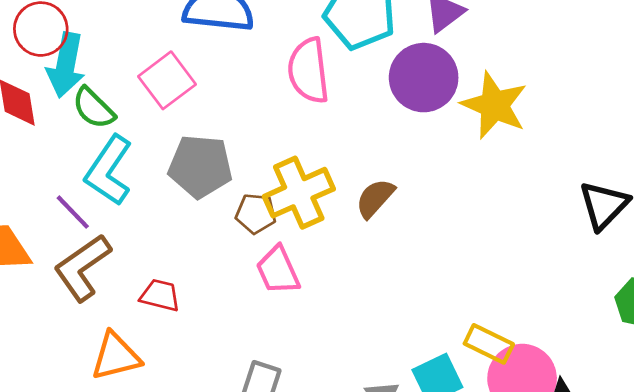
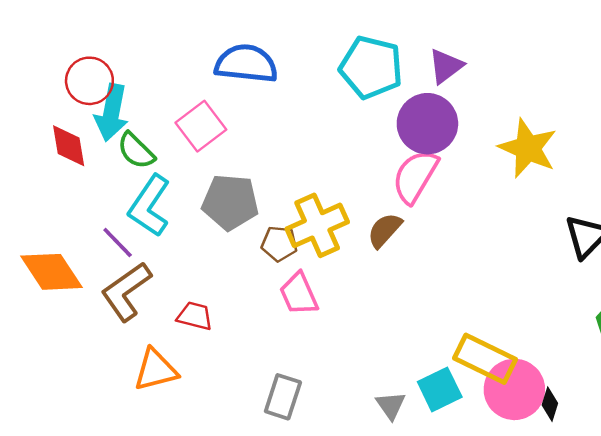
pink semicircle: (308, 71) -> (415, 176), moved, turned 38
yellow star: (494, 105) -> (528, 148), moved
yellow rectangle: (489, 344) -> (485, 359), size x1.4

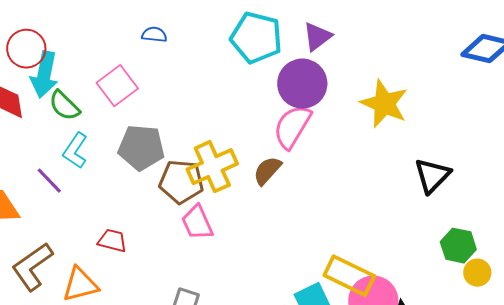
blue semicircle: (246, 64) -> (154, 35), size x0.5
cyan L-shape: (149, 206) -> (75, 151), size x0.7
brown pentagon: (279, 244) -> (181, 182), size x1.5
brown L-shape: (126, 291) -> (32, 267), moved

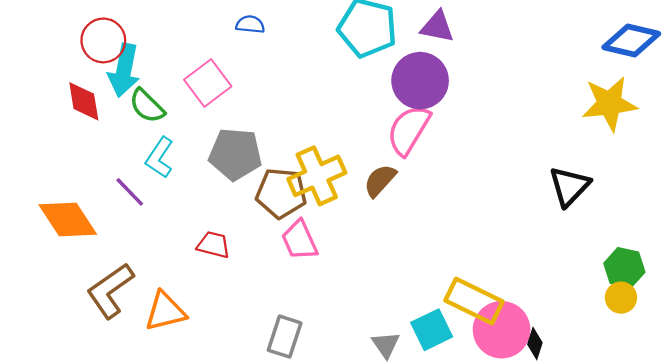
purple triangle: (317, 37) -> (437, 27), turned 48
yellow star: (384, 104) -> (609, 104), moved, turned -30
red trapezoid: (112, 241) -> (213, 245), moved
green hexagon: (458, 246) -> (624, 268), moved

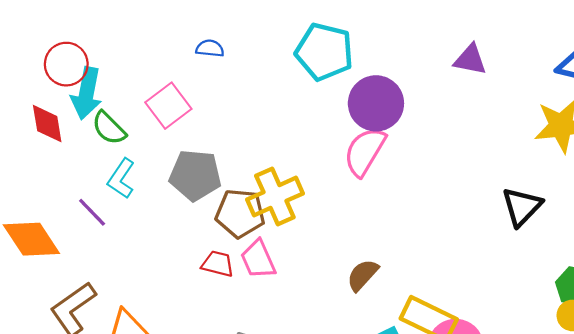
purple triangle: (437, 27) -> (470, 60), moved
brown semicircle: (380, 181) -> (363, 275), moved
red trapezoid: (213, 245) -> (218, 264), moved

